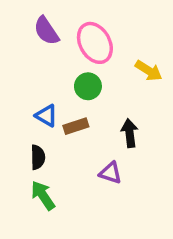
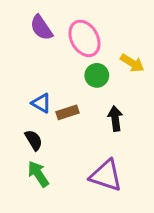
green circle: (88, 86) -> (97, 75), moved
black semicircle: (38, 157) -> (34, 140), turned -30
purple triangle: (110, 173) -> (106, 176), moved, size x1.6

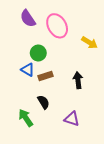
green circle: (97, 75) -> (38, 53), moved
black semicircle: (34, 140) -> (43, 102), moved
purple triangle: (106, 176) -> (72, 119), size x0.7

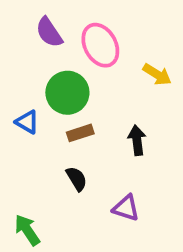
green circle: (38, 53) -> (67, 93), size x1.5
blue triangle: (28, 70) -> (27, 122), moved
green arrow: (26, 118) -> (27, 230), moved

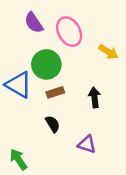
blue triangle: (27, 122) -> (19, 85), size x1.6

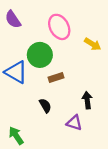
purple semicircle: (34, 23) -> (13, 19), moved
brown rectangle: (55, 92) -> (56, 78), moved
black arrow: (94, 97) -> (87, 100), moved

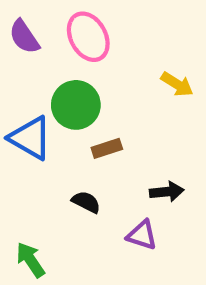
pink ellipse: (59, 27) -> (88, 37), moved
black arrow: (87, 100) -> (167, 192), turned 91
black semicircle: (45, 106) -> (86, 202), turned -32

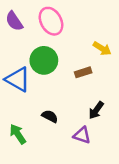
brown rectangle: (107, 148) -> (83, 72), moved
black arrow: (167, 192) -> (96, 110), turned 132
green arrow: (30, 260) -> (18, 134), moved

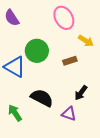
pink ellipse: (51, 21) -> (64, 18), moved
black semicircle: (50, 116) -> (42, 98), size x1.6

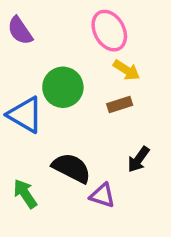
yellow arrow: (86, 41) -> (126, 70), moved
purple triangle: (69, 114) -> (102, 195), moved

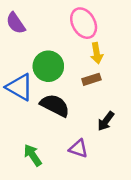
yellow arrow: (126, 70) -> (97, 53), turned 48
black semicircle: (72, 168) -> (55, 105), moved
green arrow: (25, 194) -> (33, 155), moved

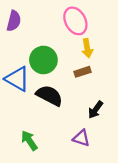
purple semicircle: (16, 23) -> (14, 21), turned -132
purple triangle: (78, 149) -> (81, 138), moved

